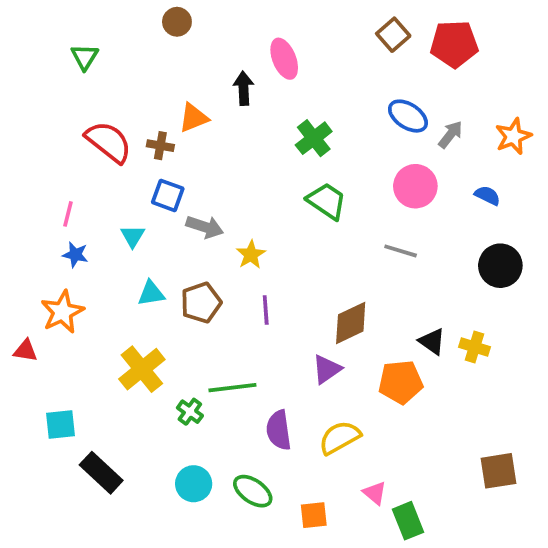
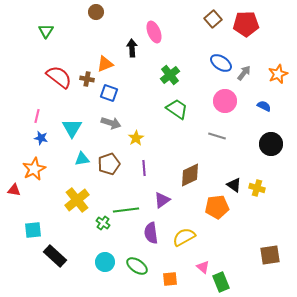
blue square: (168, 195) -> (109, 93), moved
cyan triangle: (133, 236) -> (72, 128), size x1.5
purple triangle: (327, 369) -> (162, 200), moved

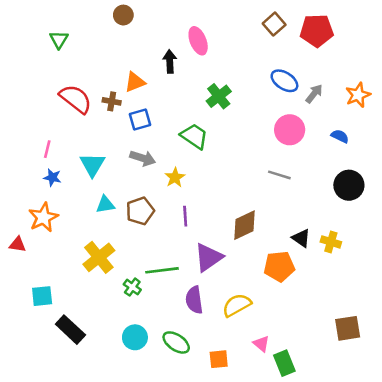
blue square: (109, 93) -> (140, 119), turned -36
green trapezoid: (177, 109) -> (194, 136), moved
purple triangle: (162, 200) -> (208, 257), size x1.4

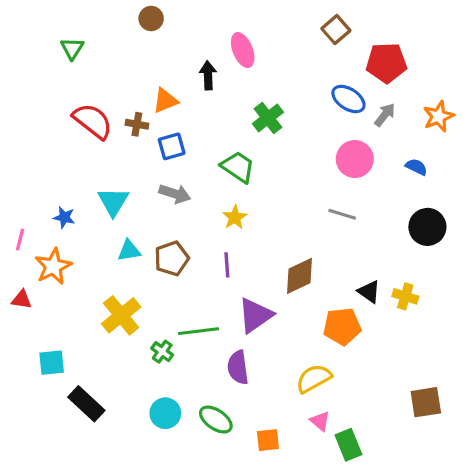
red pentagon: (317, 31) -> (386, 63), moved
pink line: (47, 149) -> (20, 240), moved
yellow star: (175, 177) -> (235, 217), moved
yellow semicircle: (237, 305) -> (314, 378), moved

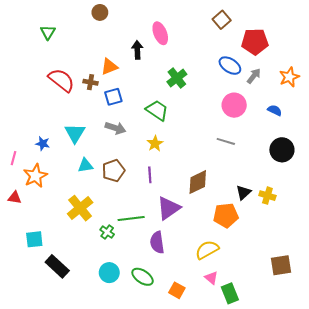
black triangle: (369, 292) -> (243, 192), turned 42
orange square: (268, 440) -> (177, 290), turned 35

